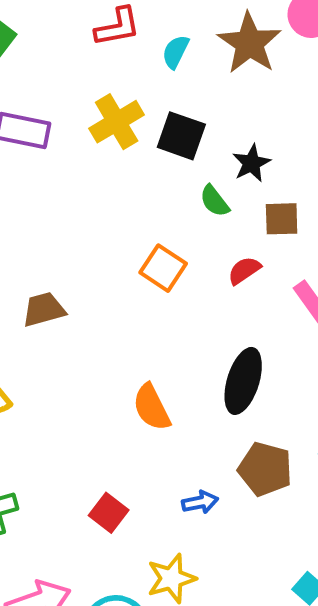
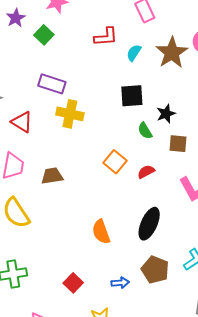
yellow cross: (117, 122) -> (70, 114), moved, turned 36
black square: (181, 136) -> (132, 96), turned -30
red semicircle: (244, 270) -> (146, 172), moved

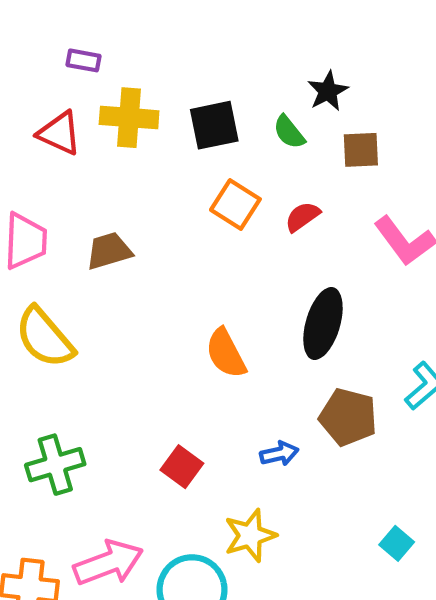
purple rectangle: (52, 84) -> (83, 60), size x0.6
black square: (132, 96) -> (214, 125), moved
red triangle: (22, 122) -> (59, 133), moved

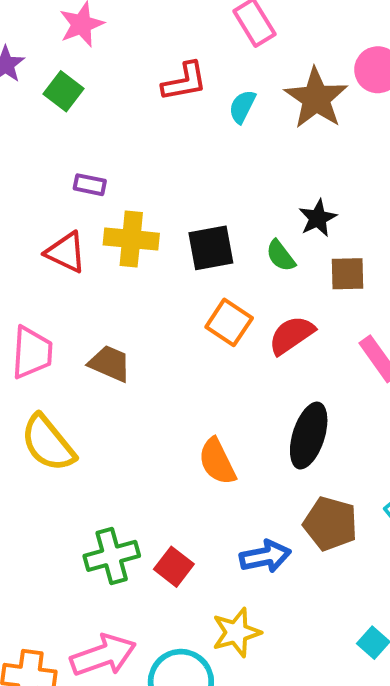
red semicircle: (302, 217) -> (292, 335), size x1.4
brown trapezoid: (109, 251) -> (110, 363), turned 39
blue arrow: (279, 454) -> (265, 556), size x1.4
green cross: (55, 465) -> (112, 556), moved

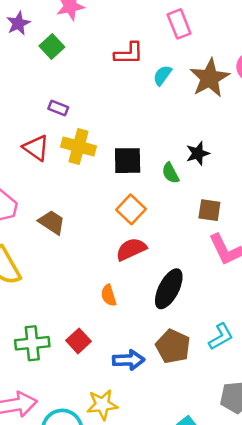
brown square: (348, 274) -> (209, 210), moved
red semicircle: (292, 335) -> (131, 249), moved
orange semicircle: (217, 462) -> (109, 295), size x0.7
red square: (174, 567) -> (79, 341), moved

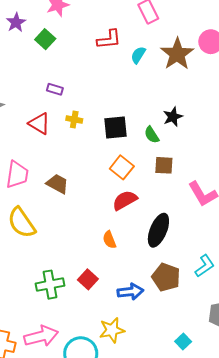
yellow cross: (79, 146) -> (74, 119), size x0.6
brown square: (209, 210) -> (164, 165), moved

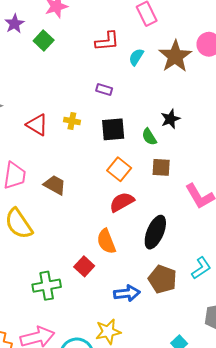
purple rectangle: (55, 89) -> (104, 90), moved
orange semicircle: (109, 240) -> (106, 241), size x1.4
red square: (88, 279) -> (84, 266), moved

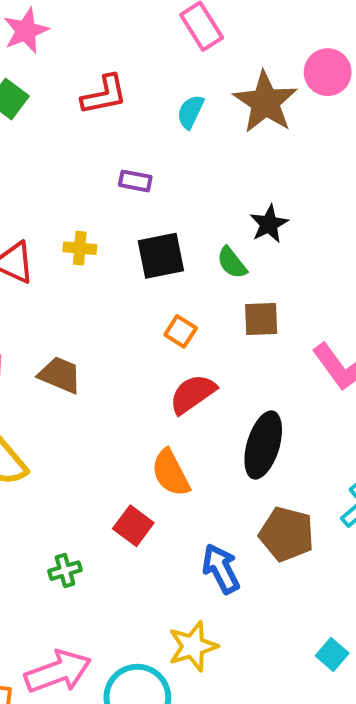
red L-shape: (107, 41) -> (104, 95), moved
orange square: (119, 169) -> (181, 331), size x0.7
green cross: (47, 286) -> (65, 571), size x0.6
blue arrow: (127, 293) -> (221, 569), turned -105

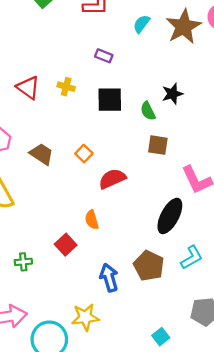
orange square: (181, 331) -> (84, 154), moved
black ellipse: (263, 445) -> (170, 216), moved
orange semicircle: (171, 473) -> (92, 220), size x0.7

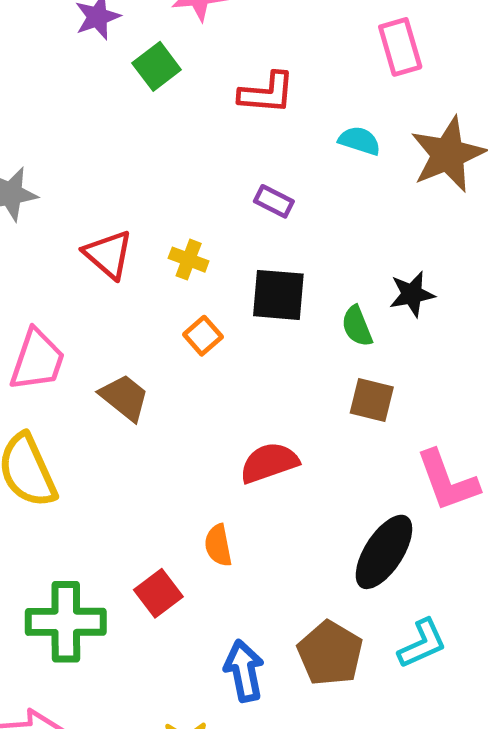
cyan semicircle: (141, 24) -> (359, 141), turned 66
orange square: (84, 154) -> (203, 336), moved
green cross: (23, 262) -> (66, 622), size x2.0

